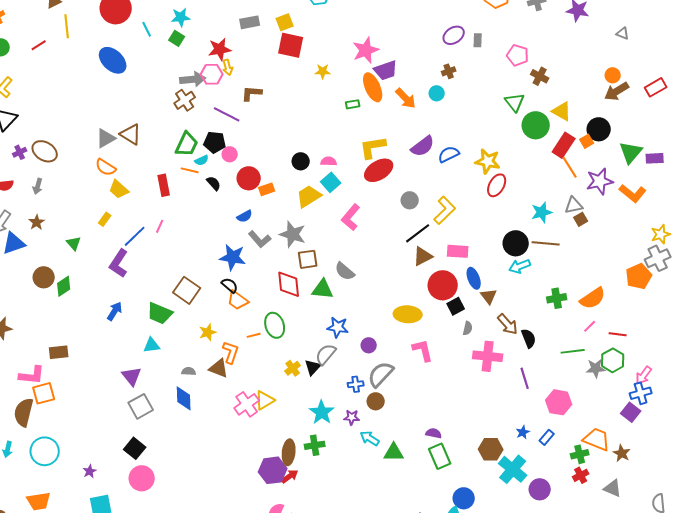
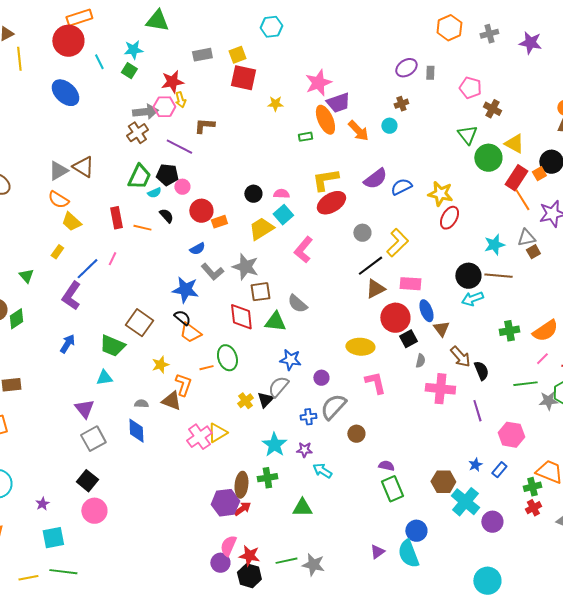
orange line: (190, 170) -> (142, 228), moved
brown circle: (376, 401) -> (356, 434), moved
green triangle: (394, 452) -> (302, 508), moved

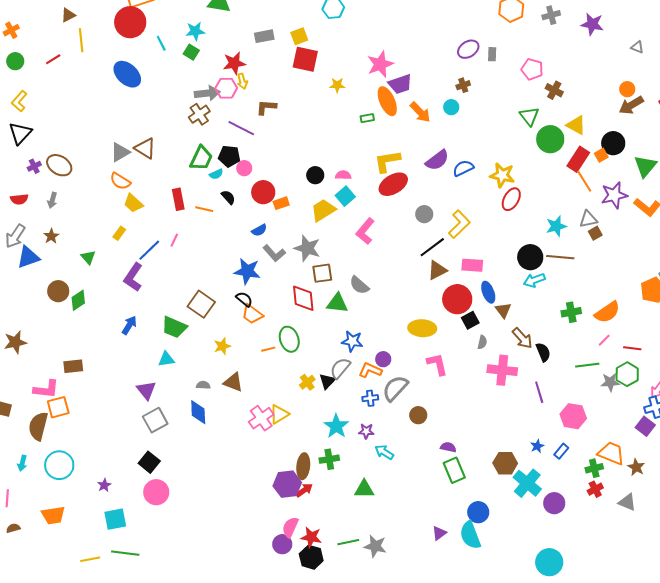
orange L-shape: (183, 385) -> (370, 370), moved, turned -85

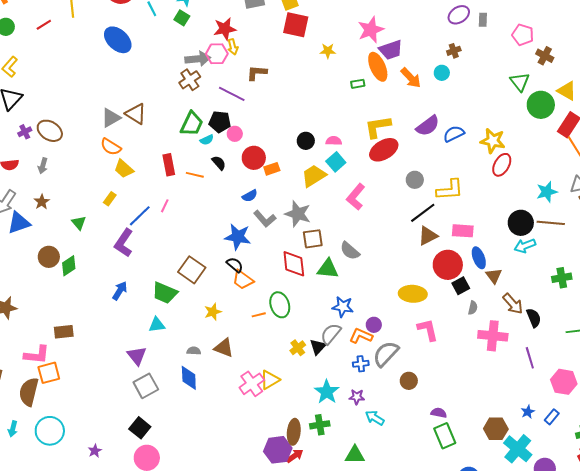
yellow L-shape: (459, 224) -> (450, 190), turned 40

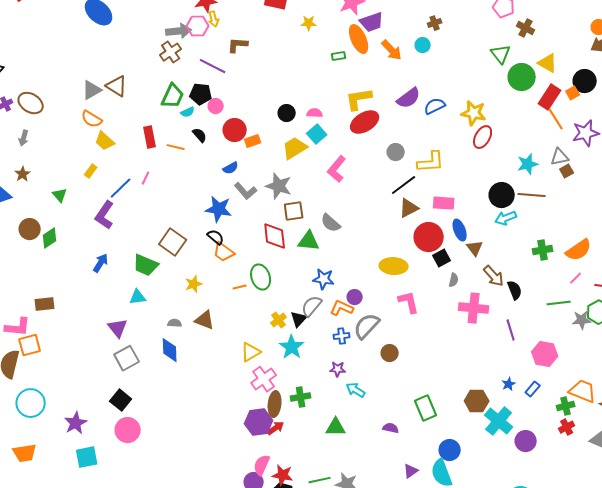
pink cross: (252, 384) -> (264, 379), moved
cyan star: (327, 392) -> (292, 347), moved
purple semicircle: (439, 413) -> (391, 428), moved
purple star: (95, 451) -> (76, 423), size x1.6

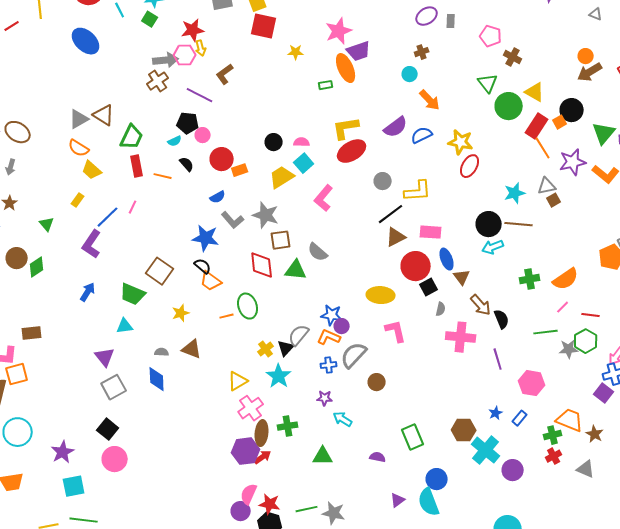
brown L-shape: (238, 45) -> (225, 74), turned -40
orange arrow: (392, 50) -> (430, 100), moved
green trapezoid: (173, 96) -> (132, 137), moved
blue star: (324, 279) -> (332, 315), moved

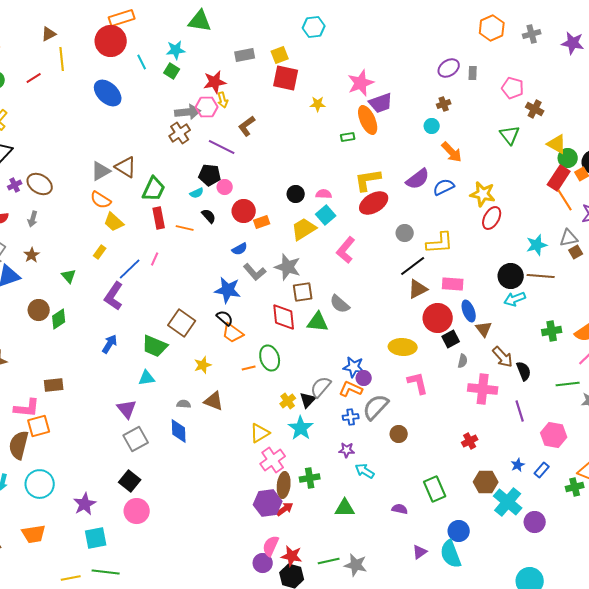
green circle: (509, 106) -> (568, 158), moved, size x0.7
red cross: (554, 456) -> (470, 441), moved

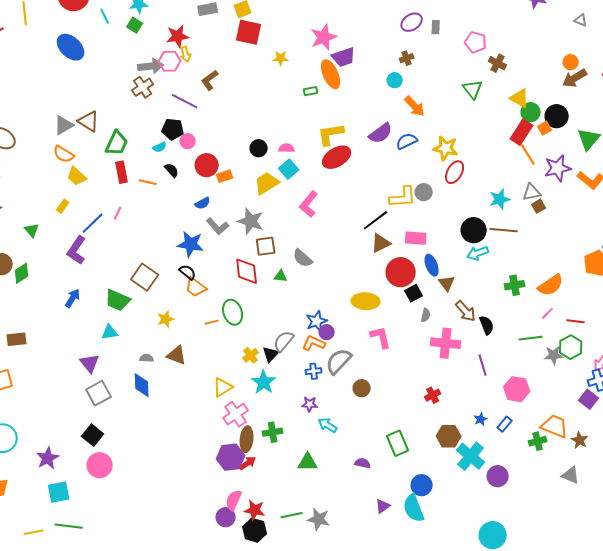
gray circle: (405, 233) -> (424, 192), moved
green triangle: (318, 322) -> (281, 276), size x0.6
blue star: (354, 367) -> (317, 321), turned -30

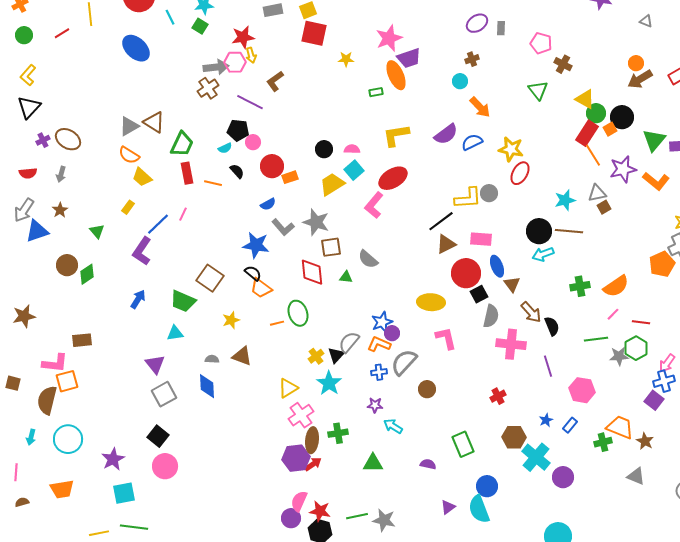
red ellipse: (337, 157) -> (393, 178), moved
gray semicircle: (426, 315) -> (491, 316), size x1.6

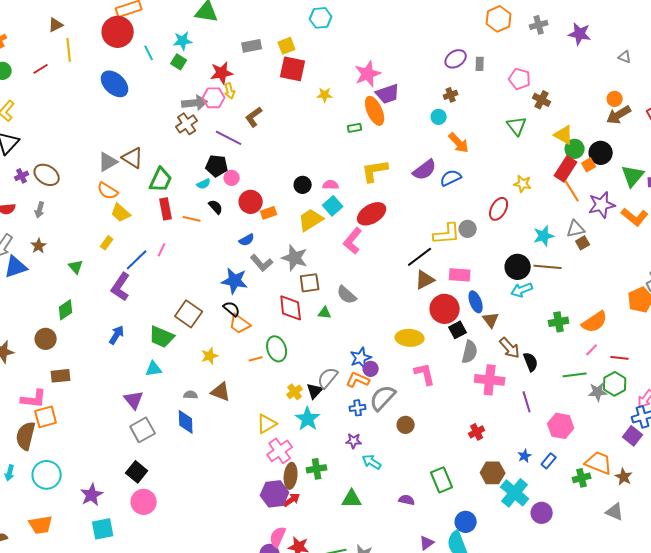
yellow star: (511, 149) -> (523, 184), moved, size x0.7
brown circle: (67, 265) -> (46, 339), moved

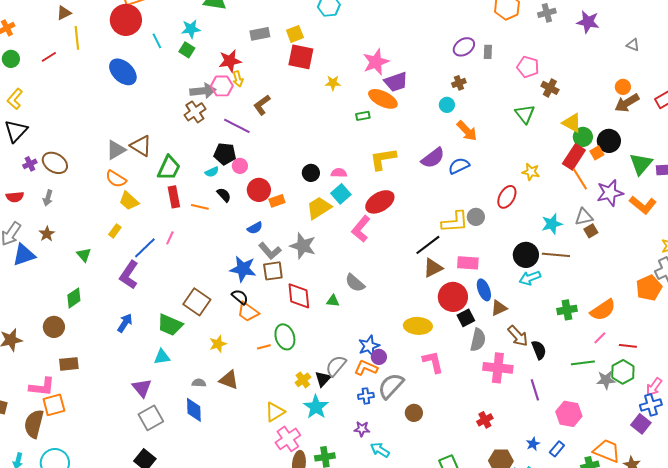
orange ellipse: (375, 111) -> (383, 99), turned -40
brown square: (310, 283) -> (273, 271), moved
brown triangle: (491, 320) -> (499, 308), turned 42

